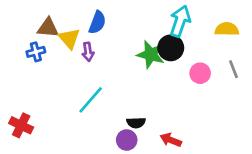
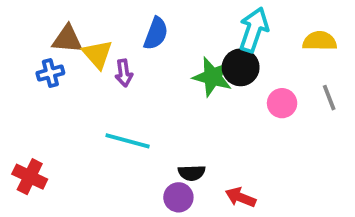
blue semicircle: (97, 22) -> (156, 33), moved
cyan line: (91, 100) -> (128, 141), turned 64

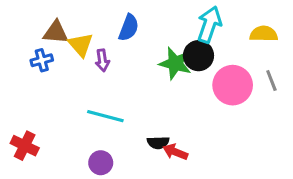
pink circle: (282, 103) -> (233, 85), size x1.6
purple circle: (178, 197) -> (101, 163), moved
red arrow: (241, 197) -> (175, 152), moved

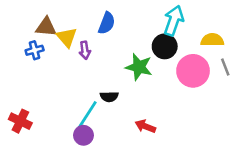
yellow semicircle: (264, 34) -> (212, 40), moved
green star: (175, 63) -> (139, 67), moved
cyan line: (105, 116) -> (87, 115), moved, turned -72
black semicircle: (158, 143) -> (109, 97), moved

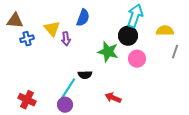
brown triangle: (46, 27) -> (15, 21), moved
gray line: (225, 67) -> (175, 52), turned 40
pink circle: (193, 71) -> (137, 59), moved, size x0.7
red cross: (20, 121) -> (27, 100), moved

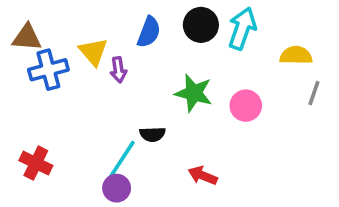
black circle: (128, 36) -> (201, 25), moved
blue cross: (27, 39) -> (48, 70), size x1.5
red cross: (27, 100) -> (36, 163), moved

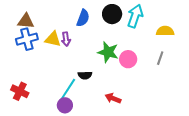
brown triangle: (27, 37) -> (26, 21), moved
yellow triangle: (93, 52) -> (53, 39), moved, turned -36
gray line: (314, 93) -> (160, 58), moved
pink circle: (246, 106) -> (128, 59), moved

